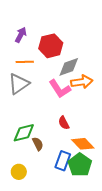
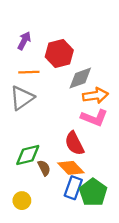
pink L-shape: (60, 89) -> (94, 118), moved, turned -35
red semicircle: (64, 123) -> (74, 143), size x1.5
orange diamond: (83, 144) -> (71, 168), moved

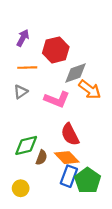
orange arrow: (95, 96) -> (90, 89), turned 45
gray triangle: (22, 98) -> (21, 92), size x0.6
pink L-shape: (94, 118) -> (57, 99), moved
brown semicircle: (44, 168) -> (41, 158), turned 48

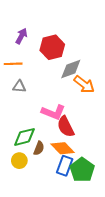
orange line: (27, 68) -> (13, 64), moved
gray triangle: (21, 92) -> (19, 86), turned 40
pink L-shape: (57, 99) -> (53, 112), moved
yellow circle: (21, 188) -> (19, 161), moved

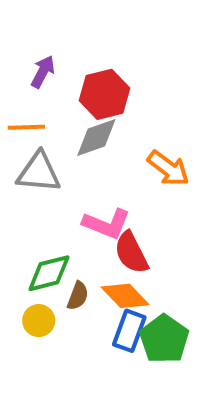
gray diamond: (71, 69) -> (96, 138), moved
gray triangle: (19, 86) -> (39, 172), size x1.6

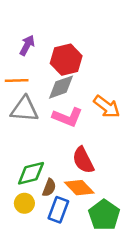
pink L-shape: (107, 224) -> (68, 117), moved
blue rectangle: (129, 331) -> (58, 210), moved

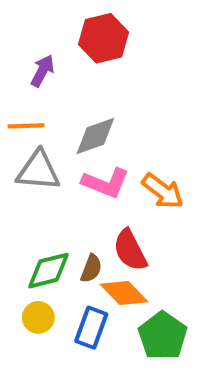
red hexagon: (66, 60) -> (104, 38), moved
orange arrow: (107, 107) -> (163, 191), moved
brown semicircle: (49, 188) -> (91, 269), moved

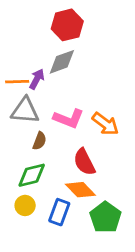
purple arrow: (42, 71) -> (37, 79), moved
gray diamond: (95, 136) -> (62, 62), moved
brown semicircle: (91, 269) -> (40, 141), moved

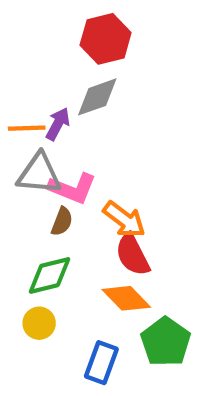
pink L-shape: (69, 119) -> (72, 188), moved
orange arrow: (105, 124) -> (124, 219), moved
blue rectangle: (59, 212) -> (101, 363), moved

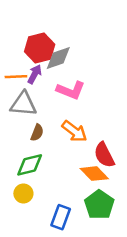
red hexagon: (106, 39) -> (40, 48), moved
pink L-shape: (72, 188) -> (71, 90), moved
red semicircle: (133, 255) -> (104, 155), moved
orange diamond: (126, 298) -> (94, 174), moved

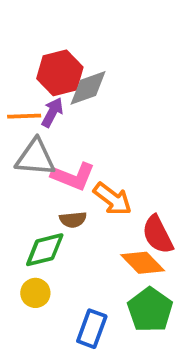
pink L-shape: (71, 90) -> (73, 176), moved
brown semicircle: (37, 133) -> (73, 220), moved, turned 63

